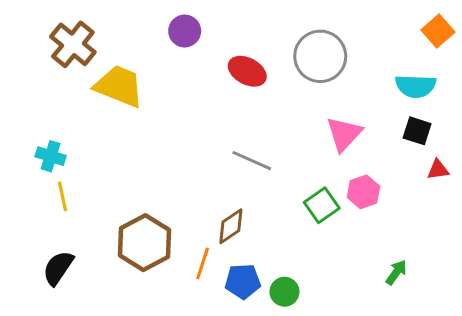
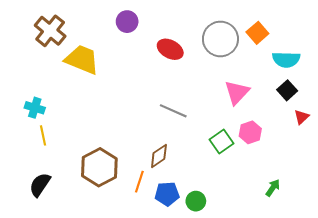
orange square: (438, 31) -> (257, 33), moved
black square: (417, 131) -> (287, 90), turned 30
red triangle: (438, 170) -> (302, 117), turned -35

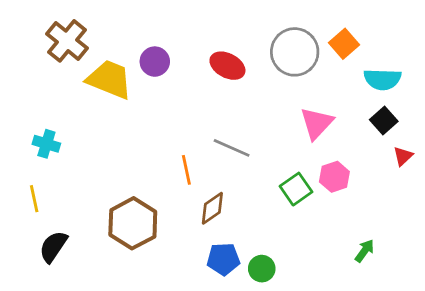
purple circle: (127, 22) -> (155, 62), moved
yellow line: (43, 135) -> (34, 199), moved
orange line: (139, 182) -> (186, 170), moved, turned -30

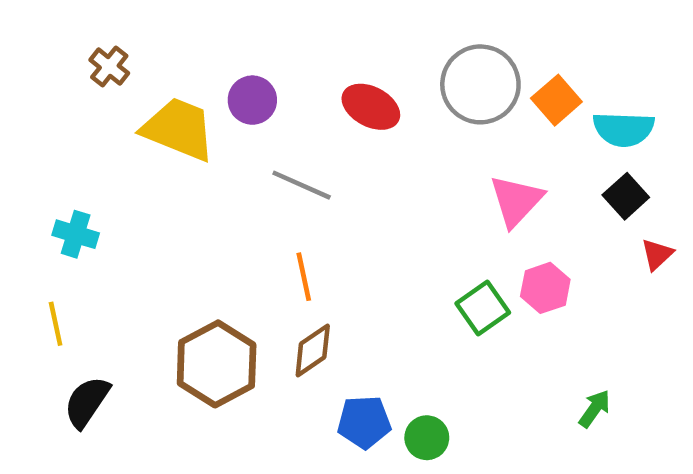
brown cross: (67, 41) -> (109, 67), size x0.6
orange square: (344, 44) -> (556, 100), moved
gray line: (232, 148) -> (302, 185), moved
brown diamond: (212, 208) -> (313, 351), moved

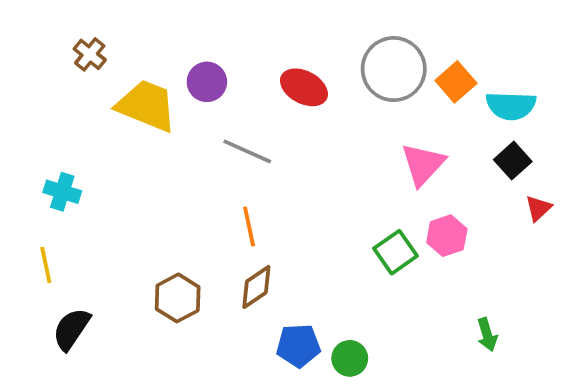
brown hexagon: (217, 364) -> (178, 298), size x0.7
green arrow: (594, 409) -> (487, 335), turned 128

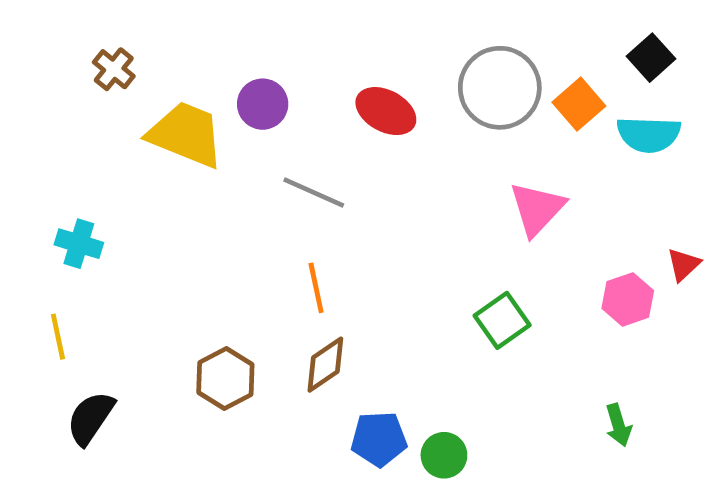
black square: (513, 161) -> (651, 58), moved
pink hexagon: (447, 236) -> (628, 299), moved

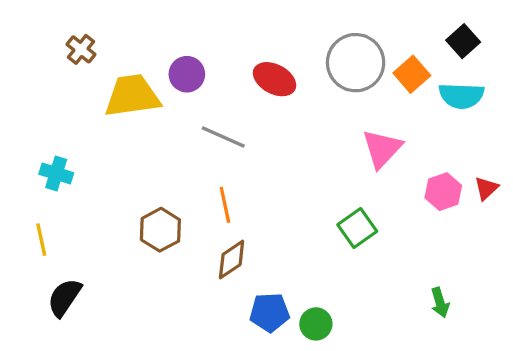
yellow trapezoid: (186, 134) -> (132, 96), turned -30
pink hexagon: (628, 299) -> (443, 192), moved
brown hexagon: (225, 379) -> (160, 230), moved

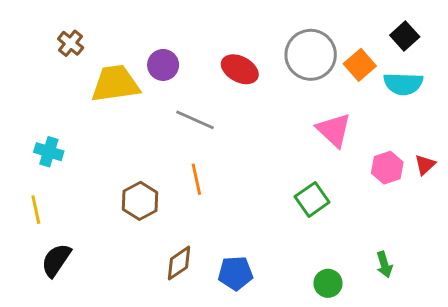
pink triangle: (382, 149) -> (334, 130), turned -30
brown diamond: (232, 259) -> (179, 263), moved
green circle: (316, 324) -> (328, 283), moved

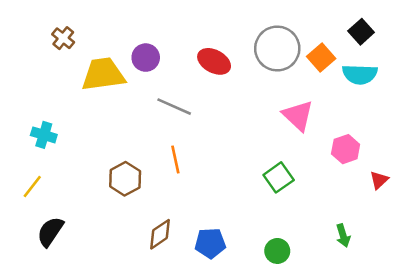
red triangle: (425, 165) -> (379, 180), moved
yellow line: (36, 210) -> (32, 186), turned 50
green circle: (328, 283) -> (277, 251), moved

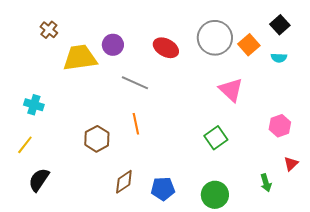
cyan semicircle: (360, 74) -> (279, 58), size x0.6
pink hexagon: (346, 149) -> (280, 126), moved
red triangle: (379, 180) -> (291, 164), moved
green circle: (277, 251) -> (215, 195), size x1.4

